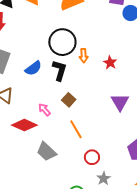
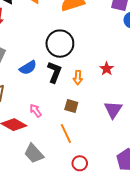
orange arrow: (84, 56) -> (78, 77), moved
brown square: (69, 100) -> (71, 106), moved, turned -32

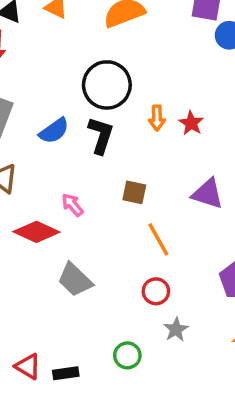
orange arrow: (78, 77) -> (157, 118), moved
purple triangle: (113, 110) -> (208, 194), turned -42
orange line: (66, 134) -> (158, 239), moved

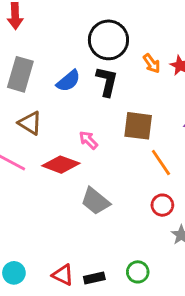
orange arrow: (157, 118) -> (152, 63), turned -30
brown square: (134, 192) -> (138, 126), size x1.5
green circle: (127, 355) -> (138, 272), moved

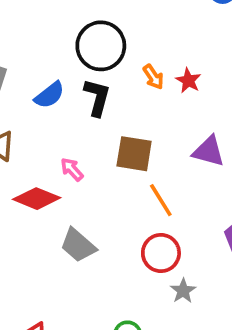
red circle: (162, 205) -> (161, 253), size x1.4

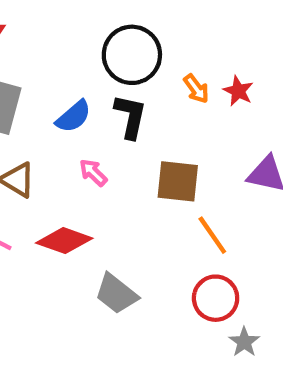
pink arrow: (72, 169) -> (93, 173), moved

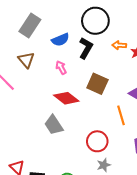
orange arrow: (196, 89) -> (119, 45), turned 112
orange line: (212, 235) -> (121, 115), moved
red diamond: (64, 241) -> (66, 98), moved

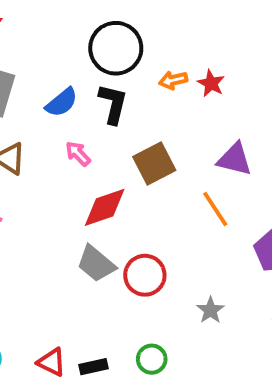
brown square: (97, 84) -> (154, 164), turned -35
red diamond: (66, 98) -> (105, 207), turned -40
red circle: (97, 141) -> (145, 275), moved

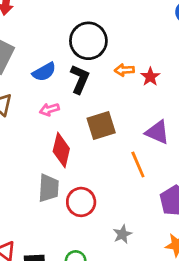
pink arrow: (78, 154) -> (49, 109), turned -72
red diamond: (105, 207) -> (61, 150), turned -68
gray trapezoid: (96, 264) -> (49, 188), turned -136

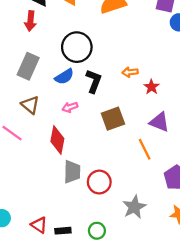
black circle: (88, 41) -> (77, 47), moved
red star: (150, 77) -> (152, 87), moved
red diamond: (61, 150) -> (57, 140), moved
gray star: (122, 234) -> (134, 207), size x1.5

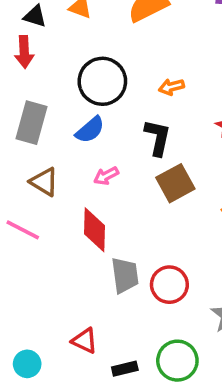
orange arrow: (130, 72) -> (171, 87), moved
black L-shape: (94, 81) -> (158, 137), moved
red triangle: (39, 225) -> (85, 341), moved
green circle: (97, 231) -> (177, 361), size x1.5

